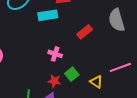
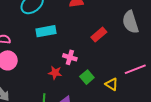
cyan rectangle: (48, 15) -> (46, 31), moved
red star: (54, 81) -> (55, 73), moved

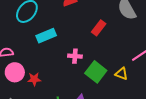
red star: (55, 73) -> (34, 79), moved
green square: (87, 77) -> (96, 72), size x1.5

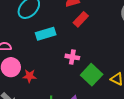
red rectangle: (99, 28) -> (81, 19), moved

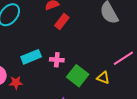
cyan rectangle: (46, 34) -> (31, 57), moved

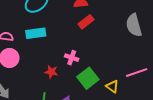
cyan rectangle: (31, 57) -> (36, 33), moved
red star: (16, 83) -> (51, 72), moved

